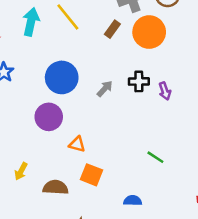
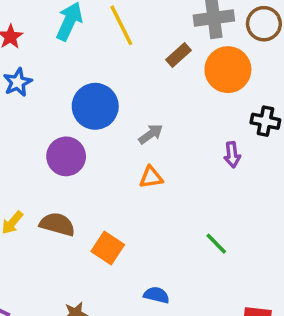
black cross: (139, 81) -> (265, 121), moved
orange triangle: (77, 144) -> (151, 177), moved, turned -36
green line: (155, 157) -> (216, 244), moved
brown semicircle: (56, 187) -> (57, 224), moved

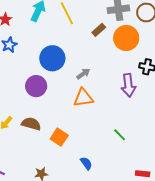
purple arrow: (232, 155) -> (128, 85), size x1.6
orange triangle: (151, 177) -> (83, 98), size x1.5
blue semicircle: (156, 295) -> (86, 163), turned 40

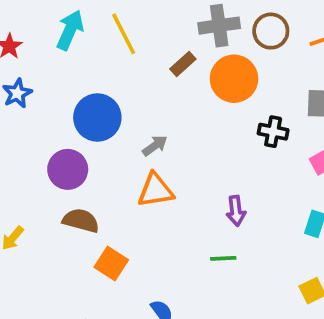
purple arrow: (128, 85) -> (236, 211), moved, size x0.7
brown semicircle: (31, 124) -> (81, 221), moved
green line: (120, 135) -> (223, 258), turned -48

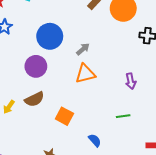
brown semicircle: (81, 221) -> (34, 99), moved, turned 144
green line: (223, 258) -> (123, 116), moved

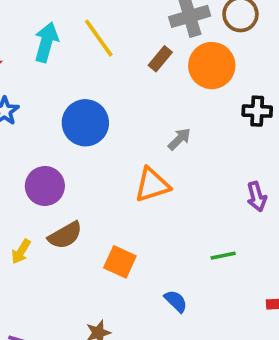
gray arrow: (83, 49) -> (179, 139), moved
purple circle: (36, 66) -> (45, 186), moved
purple arrow: (131, 81) -> (257, 197), moved

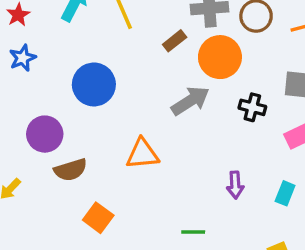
gray arrow: (179, 139) -> (190, 101), moved, size x1.6
brown semicircle: (65, 235) -> (71, 170), moved

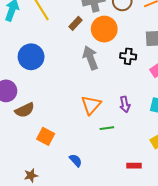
gray arrow: (190, 101) -> (90, 58), turned -70
orange triangle: (142, 154) -> (91, 105), moved, turned -35
green line: (193, 232) -> (107, 128), moved

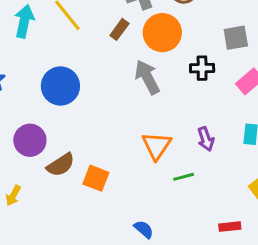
orange square: (46, 136) -> (96, 178), moved

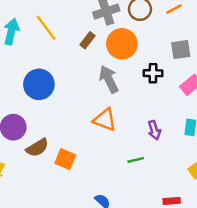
orange triangle: (157, 146) -> (105, 120), moved, turned -45

